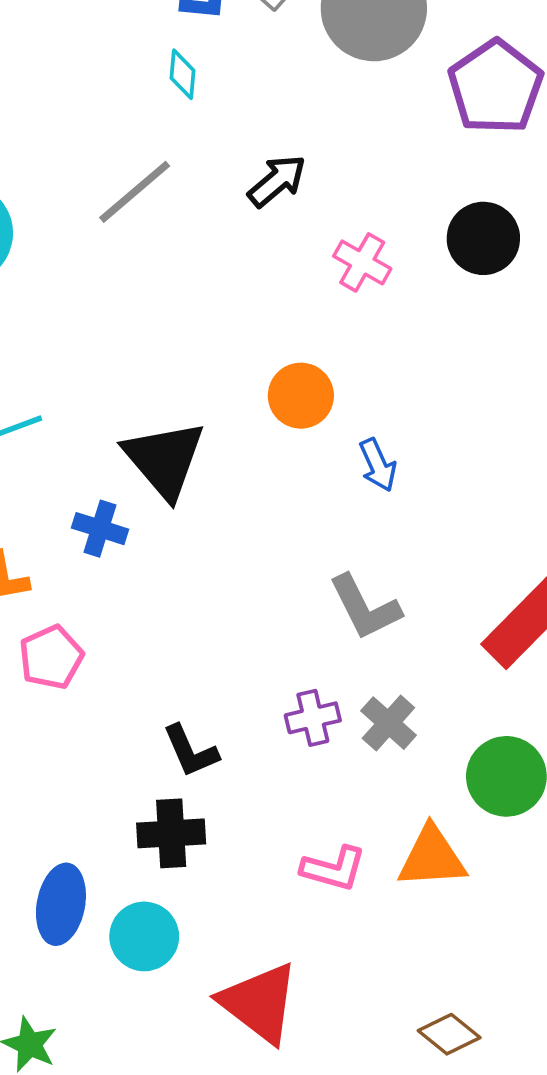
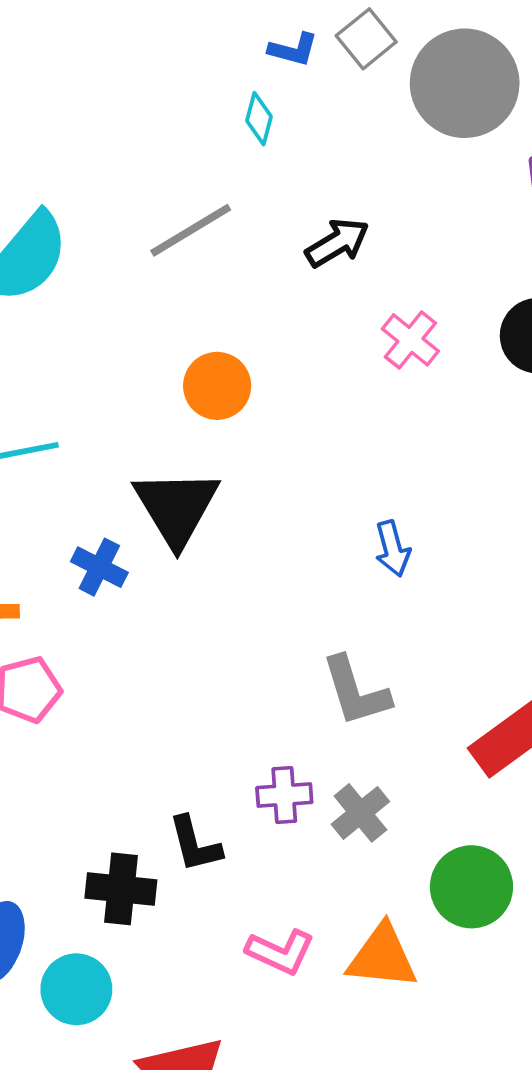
orange circle: (301, 396) -> (217, 386), moved
black L-shape: (191, 751) -> (195, 844), moved

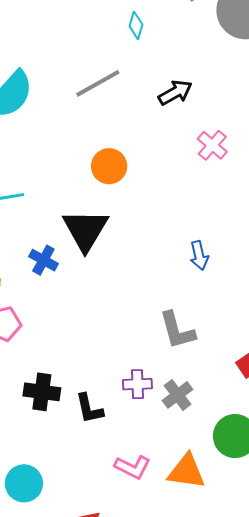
black cross: (121, 889) -> (42, 392), moved

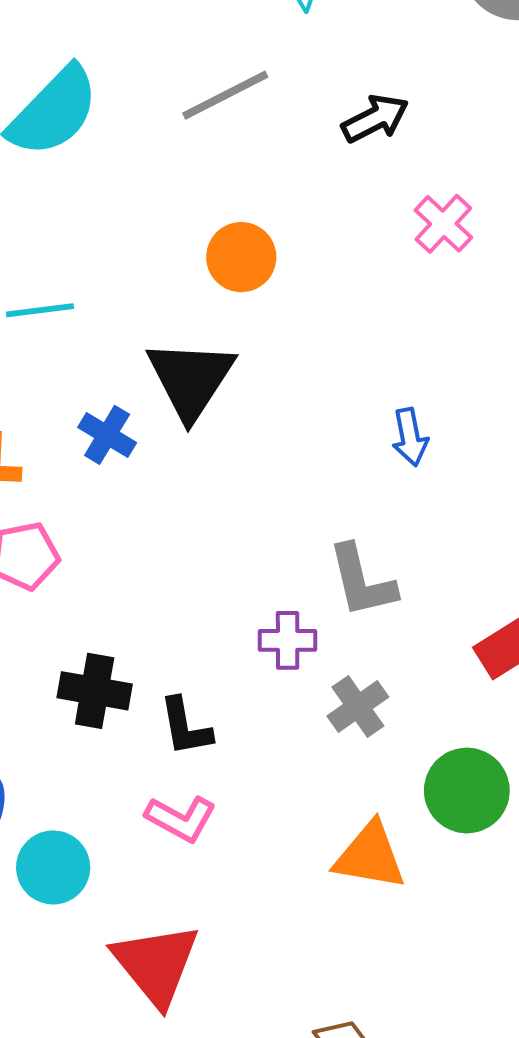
purple cross: (137, 384) -> (288, 640), moved
pink L-shape: (133, 467) -> (181, 819), moved

